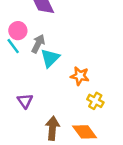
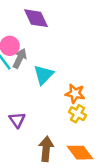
gray arrow: (38, 44) -> (20, 58), moved
yellow cross: (95, 101) -> (77, 114), moved

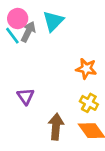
cyan triangle: (44, 75) -> (53, 21), moved
yellow cross: (77, 114) -> (89, 103), moved

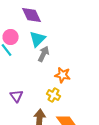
gray arrow: (28, 32) -> (44, 54), moved
yellow cross: (89, 103) -> (54, 95), moved

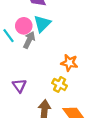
pink circle: (11, 37) -> (24, 26), moved
gray arrow: (44, 54) -> (29, 40), moved

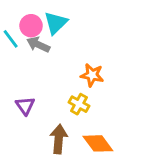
gray arrow: (29, 40) -> (38, 45), turned -91

